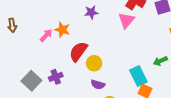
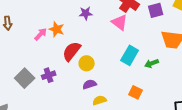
pink triangle: (126, 20) -> (120, 22), turned -36
cyan rectangle: (138, 76) -> (130, 55), moved, turned 54
purple semicircle: (98, 85) -> (89, 84), turned 144

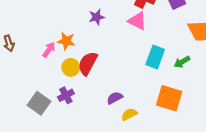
yellow circle: (87, 63) -> (71, 67), moved
orange square: (135, 92) -> (169, 98), size x1.6

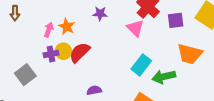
pink arrow: (49, 50) -> (49, 30), turned -32
green arrow: (182, 62) -> (164, 77), size x1.5
purple cross: (66, 95) -> (51, 54), moved

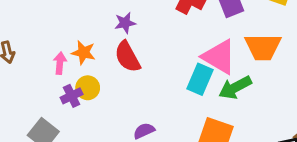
pink triangle: (135, 28) -> (219, 57), moved, size x1.4
red semicircle: (80, 52) -> (127, 57), moved, turned -60

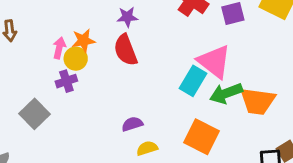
orange trapezoid: (263, 47) -> (258, 101), moved
orange star: (84, 53) -> (83, 41), turned -30
yellow circle: (88, 88) -> (76, 59), moved

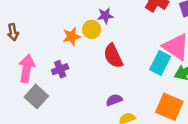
pink arrow: (59, 48) -> (27, 68), moved, size x1.6
red semicircle: (126, 50) -> (113, 56), moved
yellow circle: (76, 59) -> (92, 29), moved

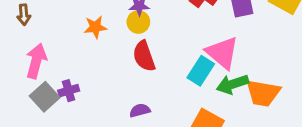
yellow circle: (92, 29) -> (138, 22), moved
purple cross: (60, 69) -> (69, 91), moved

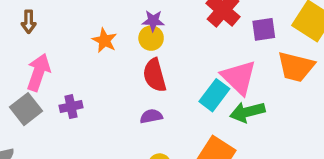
orange star: (95, 27) -> (105, 40), turned 30
orange trapezoid: (263, 93) -> (296, 67), moved
gray square: (45, 97) -> (26, 109), moved
purple semicircle: (140, 110) -> (151, 116), moved

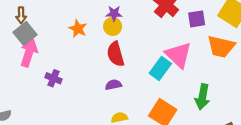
purple cross: (71, 107) -> (53, 78), turned 35
gray square: (26, 109) -> (25, 34), moved
green arrow: (247, 112) -> (202, 97), moved, turned -65

